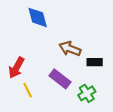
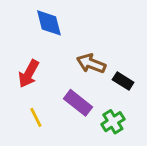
black rectangle: (95, 62) -> (123, 81), turned 32
red arrow: (16, 68) -> (29, 74), moved

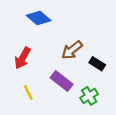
blue diamond: (49, 23) -> (39, 18), turned -35
brown arrow: (91, 64) -> (72, 50), turned -60

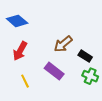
blue diamond: (39, 18) -> (17, 21), moved
green cross: (89, 96) -> (90, 76), moved, turned -35

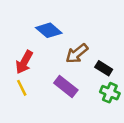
blue diamond: (17, 21) -> (49, 30), moved
yellow line: (25, 81) -> (22, 88), moved

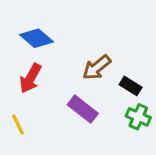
blue diamond: (49, 30) -> (37, 38), moved
yellow line: (22, 88) -> (18, 124), moved

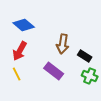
brown arrow: (97, 67) -> (63, 44), turned -42
yellow line: (18, 124) -> (17, 74), moved

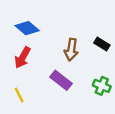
black rectangle: (85, 56) -> (102, 44), moved
yellow line: (17, 74) -> (19, 95), moved

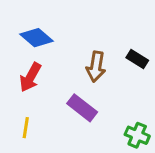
green cross: (102, 86) -> (137, 135), moved
yellow line: (19, 95) -> (26, 128), turned 35

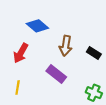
blue diamond: (36, 38) -> (37, 26), moved
black rectangle: (137, 59) -> (94, 53), moved

